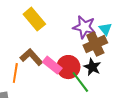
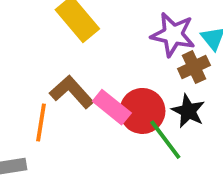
brown cross: (95, 44) -> (194, 67), size x0.7

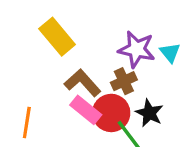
brown cross: (194, 67) -> (124, 81), moved
brown L-shape: (72, 92) -> (83, 83), moved

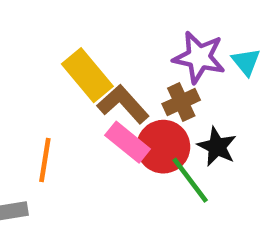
yellow rectangle: (57, 37) -> (87, 75), moved

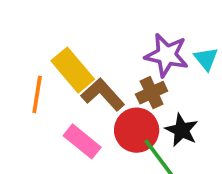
pink rectangle: (128, 142) -> (82, 141), moved
orange line: (45, 160) -> (37, 94), moved

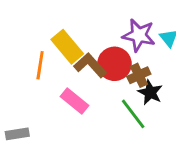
brown cross: (152, 93) -> (139, 75), moved
red circle: (137, 130) -> (114, 64), moved

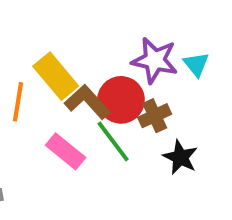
black star: (150, 92) -> (180, 157), moved
green line: (133, 114) -> (113, 141), moved

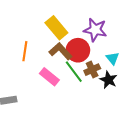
cyan triangle: (196, 64) -> (113, 58), moved
yellow rectangle: (56, 76) -> (56, 28), moved
brown cross: (155, 116) -> (92, 70), moved

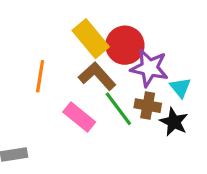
purple star: (95, 30) -> (149, 68), moved
red circle: (78, 50) -> (125, 45), moved
brown cross: (92, 70) -> (148, 106), turned 35

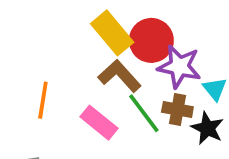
orange line: (40, 76) -> (43, 100), moved

